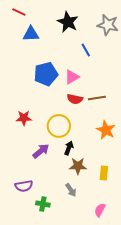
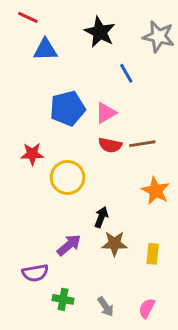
red star: (24, 118) -> (32, 154), moved
yellow circle: (59, 126) -> (67, 177), moved
purple arrow: (41, 151) -> (69, 245), moved
gray arrow: (71, 190) -> (106, 307), moved

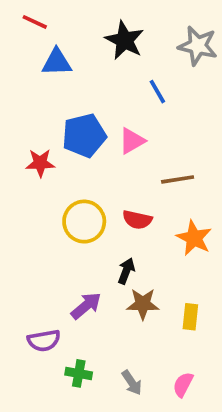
red semicircle: (110, 145) -> (137, 220), moved
red star: (32, 154) -> (40, 163), moved

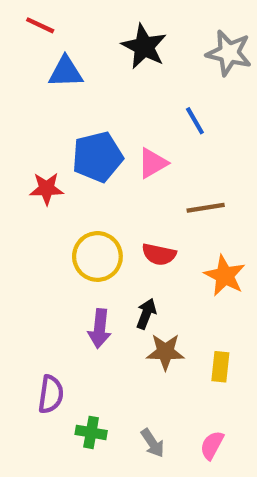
blue line: (157, 92) -> (195, 121), moved
purple arrow: (86, 306) -> (100, 329), moved, turned 136
purple semicircle: (44, 341) -> (51, 394), turned -72

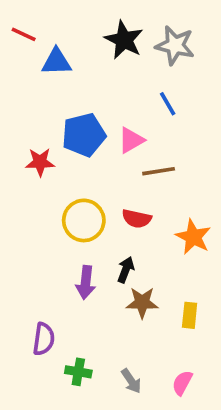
red line: (40, 25) -> (24, 34), moved
gray star: (229, 53) -> (175, 45), moved
brown line: (206, 208) -> (159, 171), moved

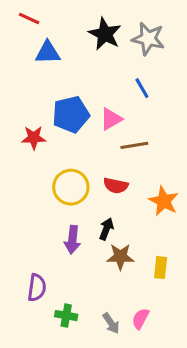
red line: (24, 34) -> (29, 19), moved
pink semicircle: (182, 383) -> (140, 319), moved

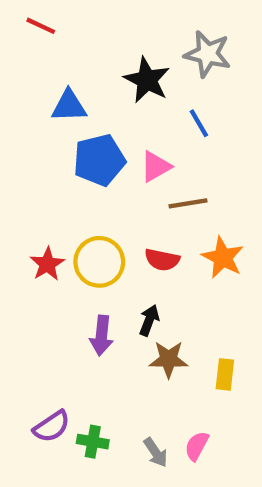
black star: (105, 34) -> (147, 80), moved
blue triangle: (48, 53) -> (69, 106), moved
red star: (34, 138) -> (47, 264), moved, turned -30
orange star: (164, 201) -> (223, 258), moved
purple semicircle: (37, 288) -> (52, 426), moved, turned 48

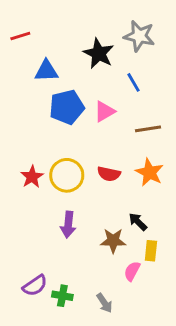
red line: (41, 26) -> (20, 36), moved, turned -42
brown line: (188, 203) -> (148, 129), moved
black arrow: (149, 320) -> (138, 222), moved, turned -66
pink semicircle: (197, 446) -> (132, 271), moved

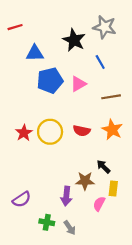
purple arrow: (68, 225) -> (66, 196), moved
purple semicircle: (35, 286) -> (22, 199), moved
gray arrow: (104, 303) -> (70, 228), moved

